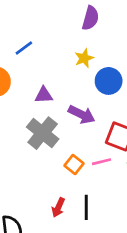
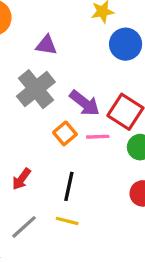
purple arrow: (82, 114) -> (85, 103), moved
red arrow: (58, 207) -> (21, 179), moved

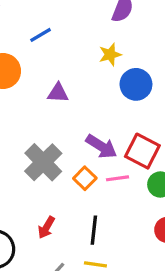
gray cross: (36, 89) -> (43, 162), moved

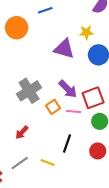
purple triangle: (58, 93) -> (64, 49), moved, size x1.5
red square: (142, 151) -> (93, 98), turned 30
black line: (94, 230) -> (67, 143), moved

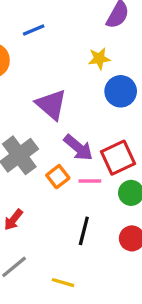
purple triangle: (64, 49) -> (51, 105), moved, turned 30
yellow line: (48, 163) -> (63, 283), moved

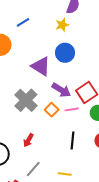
yellow star: (99, 59) -> (62, 25), moved
blue circle: (121, 91) -> (65, 53), moved

